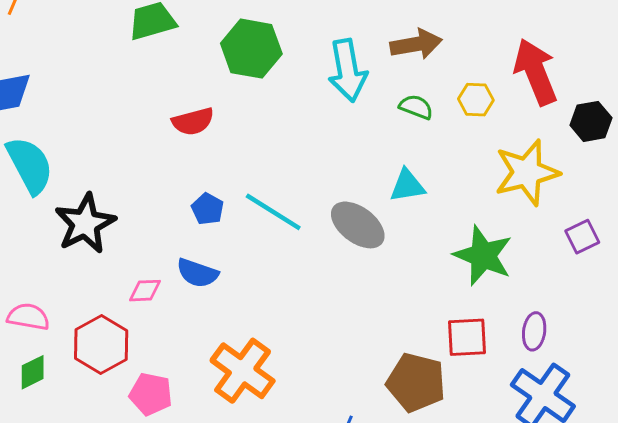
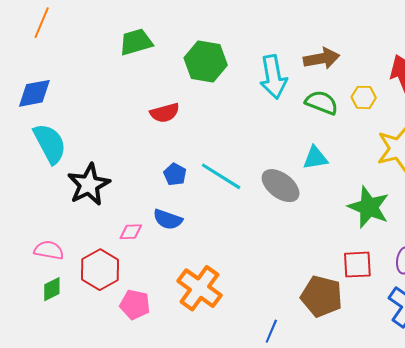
green semicircle: (416, 107) -> (322, 103), size x1.4

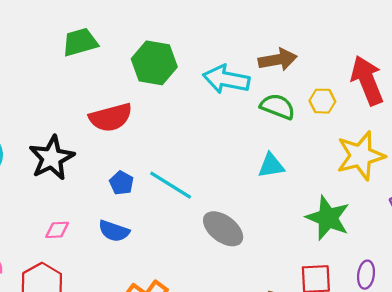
cyan arrow: (273, 77) -> (226, 79), turned 111
red semicircle: (165, 113) -> (111, 117), size x1.4
black star: (89, 185) -> (52, 158), moved
gray ellipse: (281, 186) -> (223, 229), moved
pink diamond: (131, 232) -> (57, 230), moved

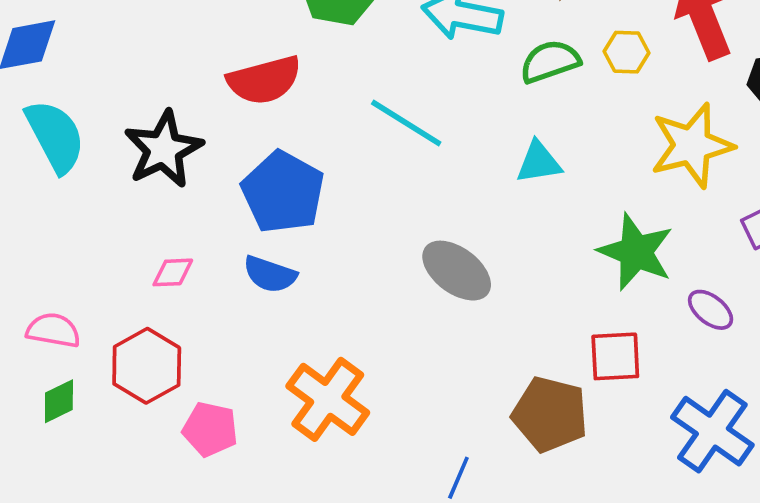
green semicircle: (278, 107) -> (550, 61), turned -40
blue pentagon: (122, 183) -> (283, 192), size x2.0
cyan line: (171, 185) -> (406, 123), moved
purple ellipse: (366, 275) -> (711, 310), moved, turned -60

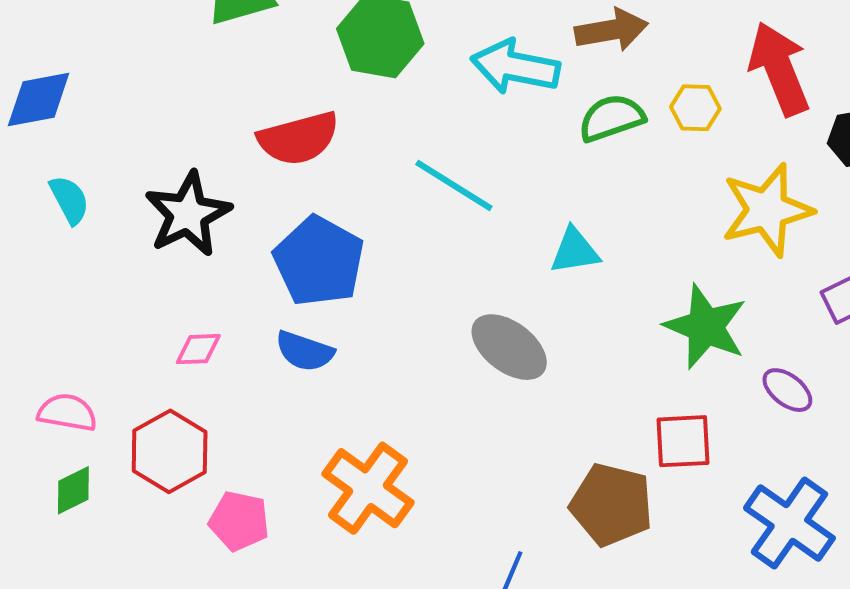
cyan semicircle: (55, 136) -> (69, 200), size x0.6
cyan triangle: (539, 162) -> (575, 251), moved

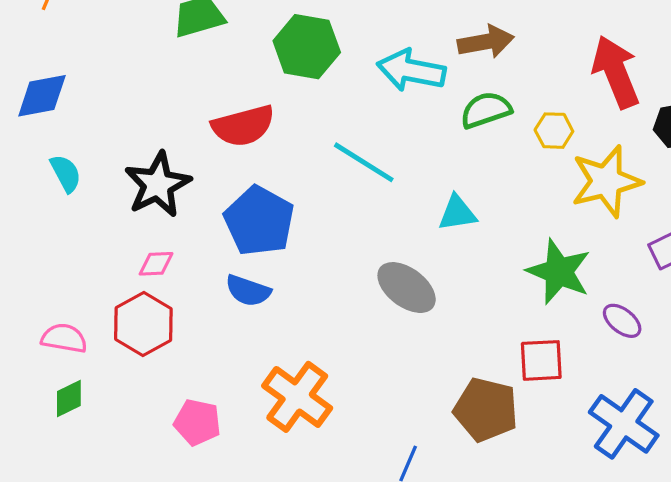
yellow hexagon: (695, 108) -> (554, 131), moved
pink diamond: (198, 349) -> (156, 264), moved
red hexagon: (170, 451) -> (143, 324), moved

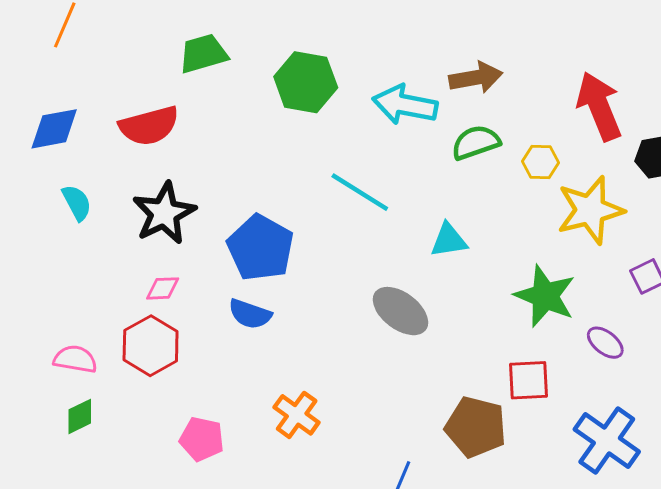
red semicircle: (243, 126) -> (149, 126), moved
orange cross: (297, 397) -> (297, 415), size x0.7

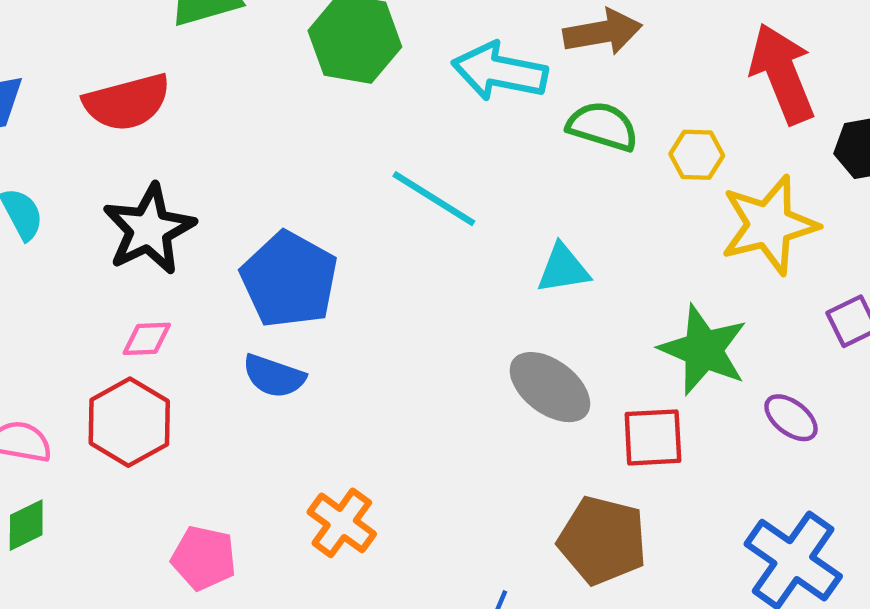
green semicircle: (476, 142) -> (603, 126), turned 36
gray ellipse: (400, 311) -> (550, 387), moved
red square: (528, 380) -> (653, 437), moved

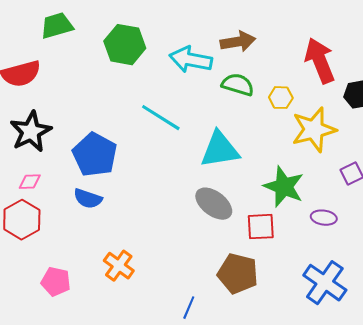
cyan triangle: (563, 269) -> (220, 150), size x1.6
purple ellipse: (791, 418) -> (324, 218), turned -30

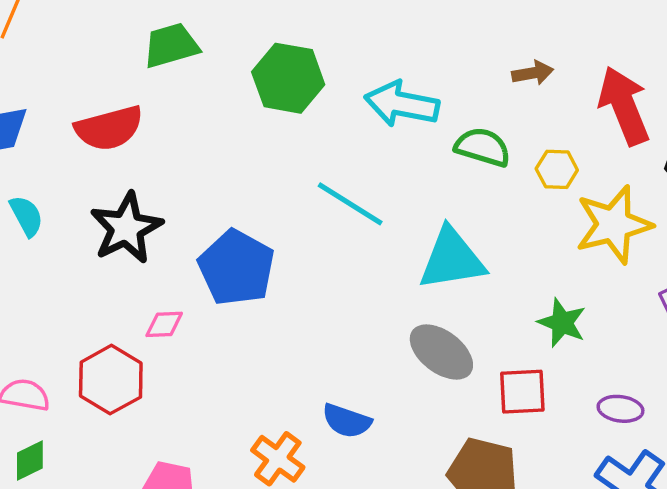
brown arrow: (238, 42) -> (533, 73), moved, size x0.7
pink diamond: (30, 182) -> (164, 324), moved
green star: (284, 187) -> (562, 323), size x0.7
blue semicircle: (88, 199) -> (347, 421), moved
purple ellipse: (324, 218) -> (621, 409), moved

